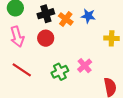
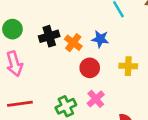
red circle: (46, 38) -> (90, 68), moved
red line: (22, 70) -> (20, 104), turned -42

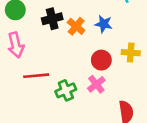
red circle: (90, 68) -> (101, 60), moved
red line: (20, 104) -> (36, 76), moved

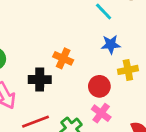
black cross: (52, 19) -> (40, 80), moved, turned 30
blue star: (104, 24) -> (111, 44), moved

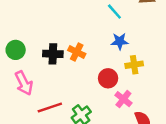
black cross: (40, 80) -> (53, 54), moved
pink cross: (101, 113) -> (123, 99), moved

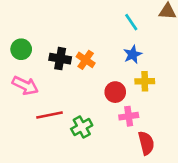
blue star: (120, 41) -> (133, 54), turned -30
pink arrow: (24, 83) -> (25, 85), turned -45
pink cross: (123, 99) -> (129, 116), turned 36

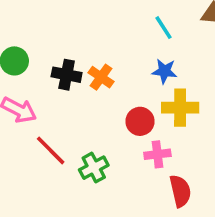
blue star: (133, 54) -> (165, 71), turned 30
yellow cross: (145, 81) -> (180, 108), size x1.4
red line: (49, 115) -> (51, 150), turned 55

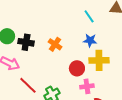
black cross: (67, 75) -> (26, 42), moved

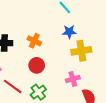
red circle: (77, 68) -> (37, 65), moved

